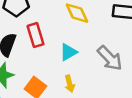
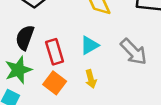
red rectangle: (35, 35) -> (55, 52), moved

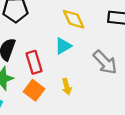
cyan triangle: (90, 45) -> (63, 46), moved

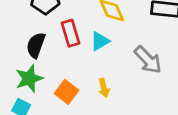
red rectangle: (34, 62) -> (71, 33), moved

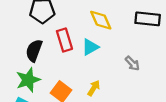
gray arrow: (148, 60) -> (132, 63), size x0.6
yellow arrow: (104, 88) -> (94, 88), turned -133

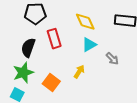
cyan triangle: (90, 47) -> (89, 45), moved
yellow arrow: (94, 88) -> (79, 72), moved

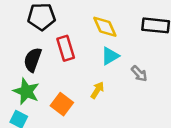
green star: (23, 73) -> (26, 91), turned -30

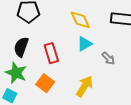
red rectangle: (66, 48) -> (51, 53), moved
yellow arrow: (97, 90) -> (84, 86), moved, size x1.5

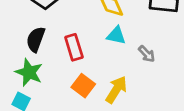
cyan triangle: (84, 44) -> (116, 35), turned 42
orange square: (45, 83) -> (83, 86), moved

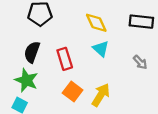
cyan triangle: (116, 35) -> (101, 49), turned 30
gray arrow: (147, 54) -> (140, 62), moved

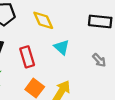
yellow diamond: (96, 23) -> (43, 20), moved

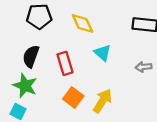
gray arrow: (99, 60) -> (144, 67), turned 128

